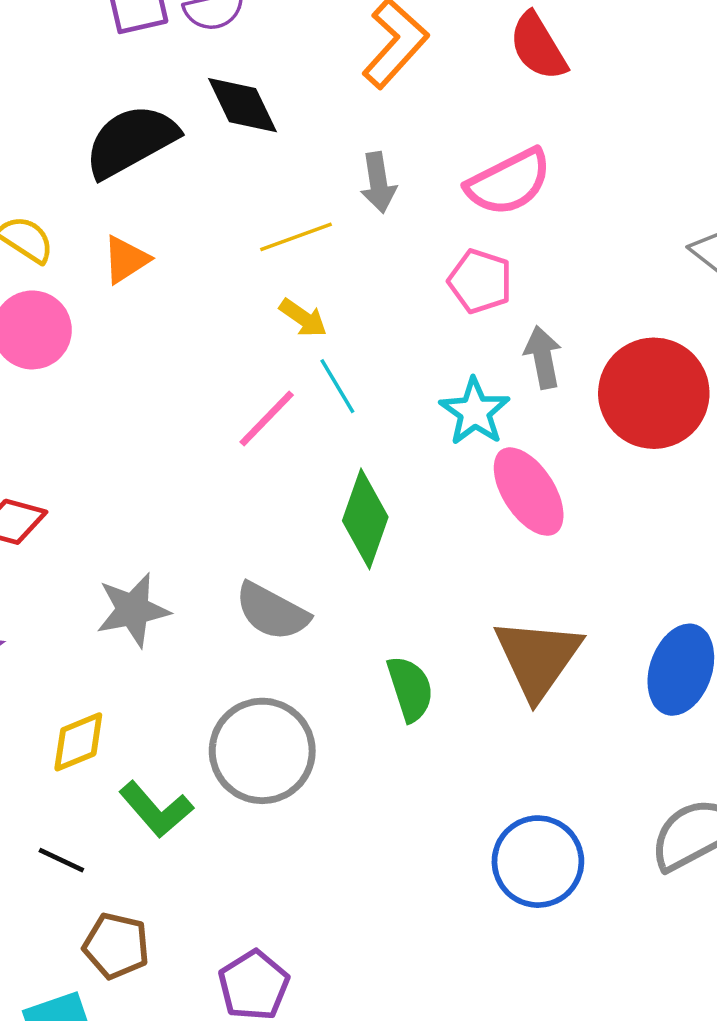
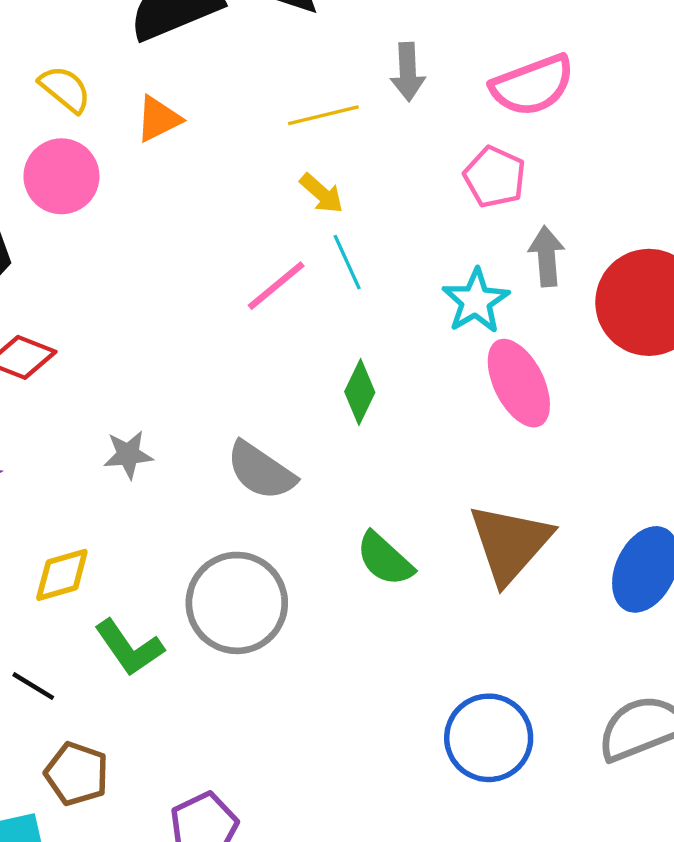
green diamond: (365, 519) -> (360, 392), size x0.7
gray star: (133, 610) -> (128, 455), size x0.7
green semicircle: (410, 689) -> (385, 559), turned 144

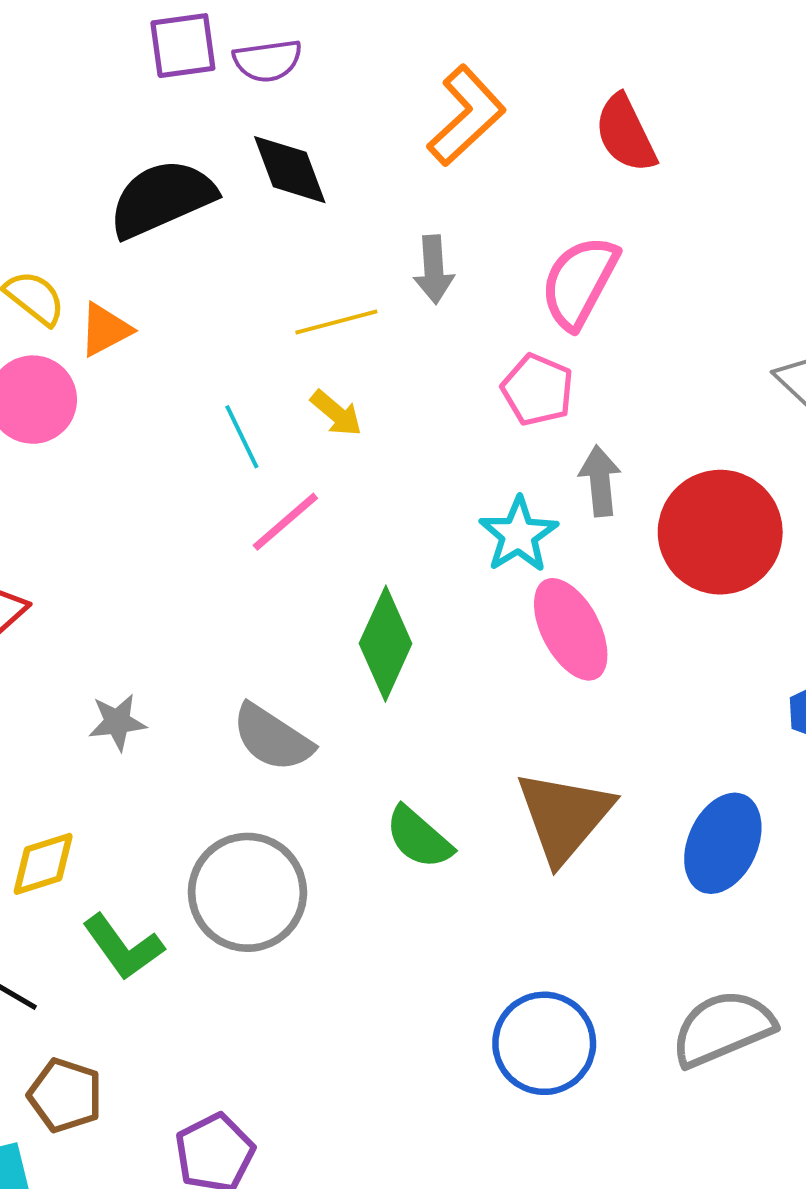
pink semicircle: (532, 85) -> (579, 282), turned 140
orange triangle: (158, 119) -> (105, 330), moved
cyan line: (347, 262) -> (242, 437), moved
green diamond: (360, 392) -> (386, 644), size x1.5

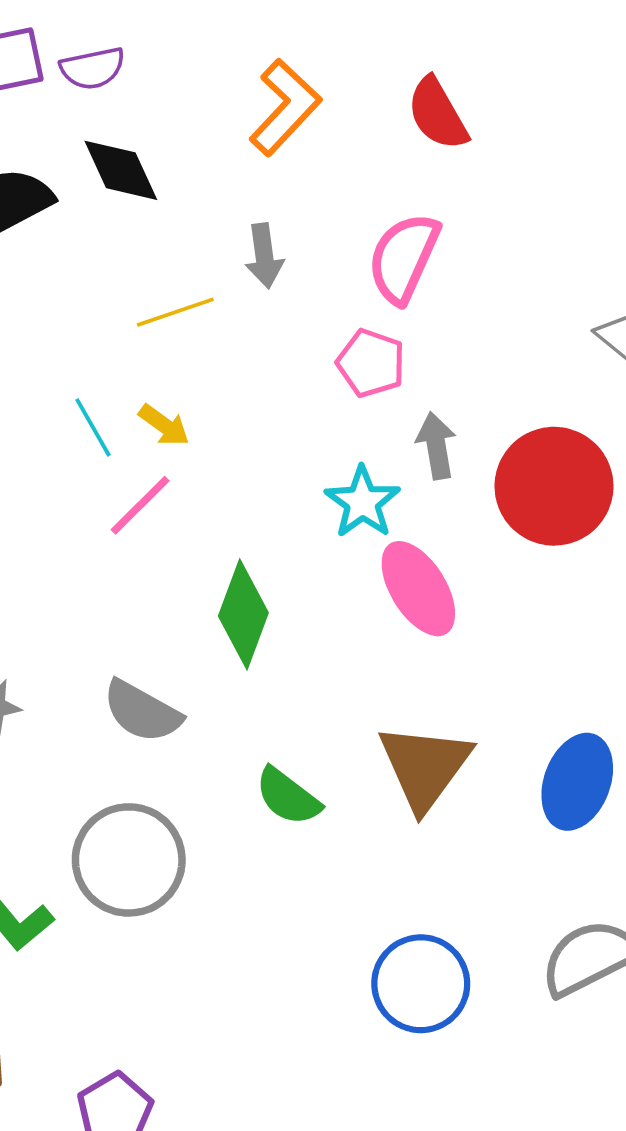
yellow arrow: (336, 413) -> (164, 425), moved

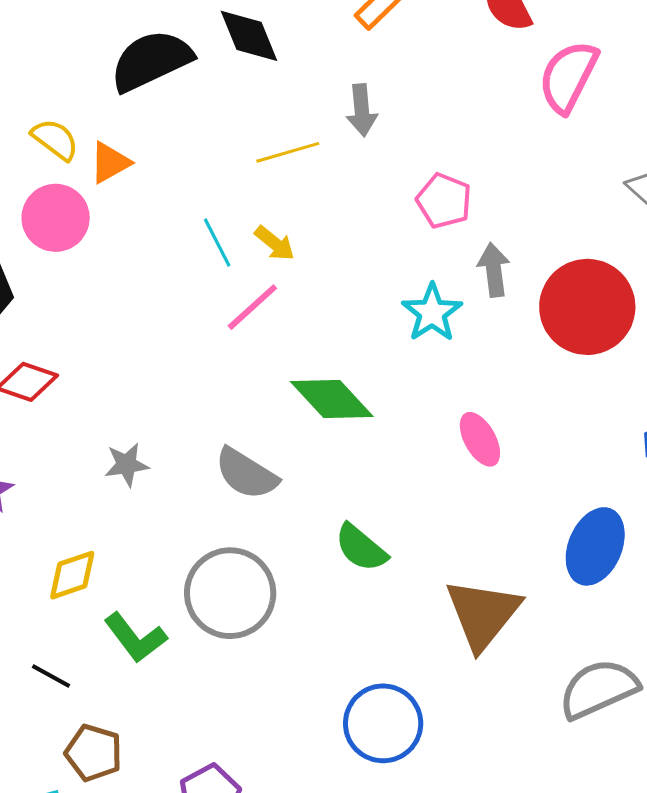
pink semicircle: (404, 258) -> (568, 77), moved
pink ellipse: (418, 589) -> (480, 439), moved, size x0.7
green diamond: (243, 614) -> (332, 399), turned -66
brown triangle: (425, 767) -> (483, 614), moved
blue circle: (421, 984) -> (383, 723), moved

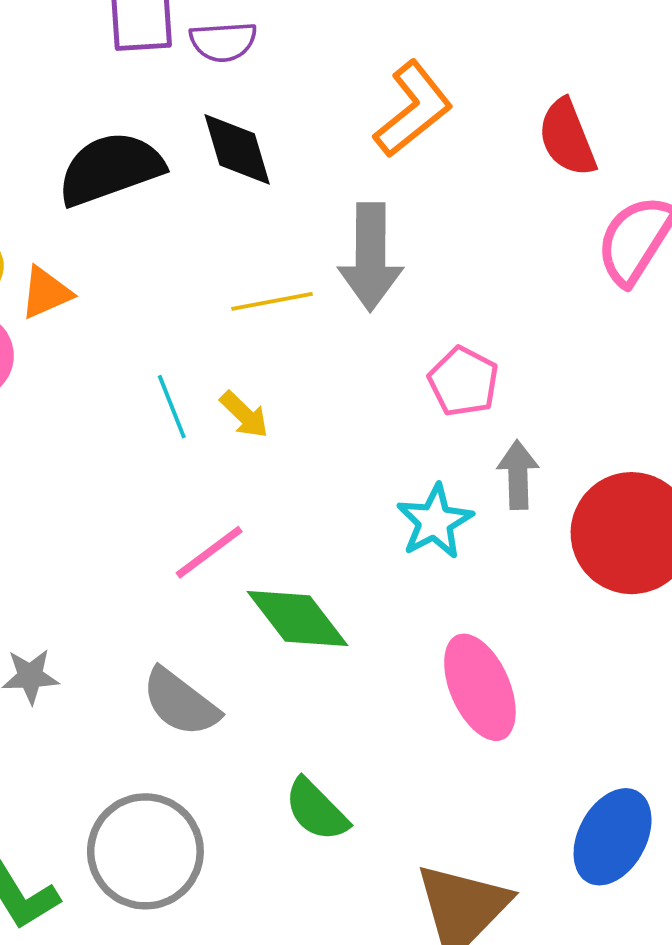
gray arrow: (362, 110) -> (371, 257), size x1.6
pink line: (252, 307) -> (209, 552), moved
pink ellipse: (480, 439) -> (480, 687), size x1.5

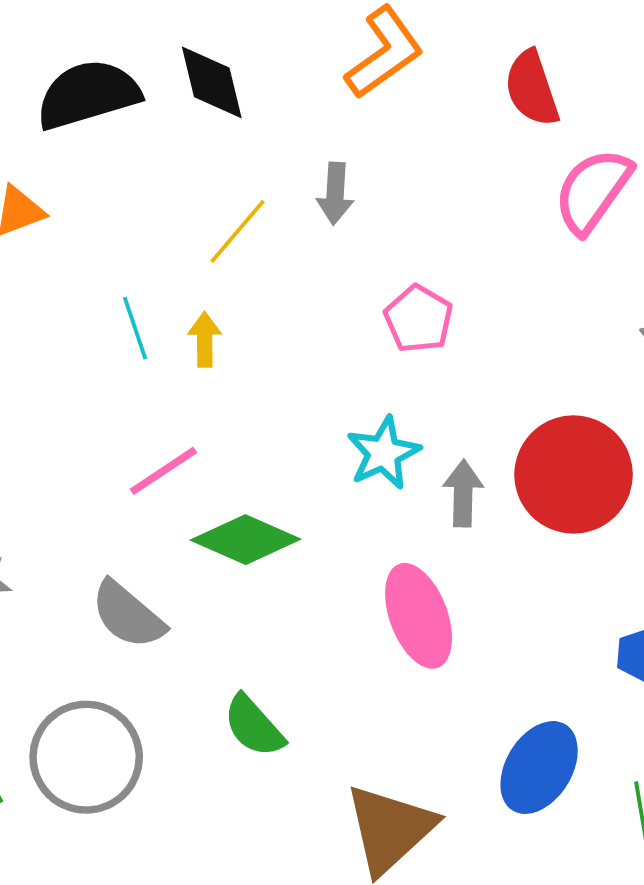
gray arrow: (371, 257) -> (335, 193), size x0.6
yellow line: (272, 301) -> (238, 231), turned -42
yellow arrow: (244, 415) -> (205, 340), turned -138
gray arrow: (518, 475) -> (463, 493), moved
green diamond: (298, 618) -> (246, 540), turned -32

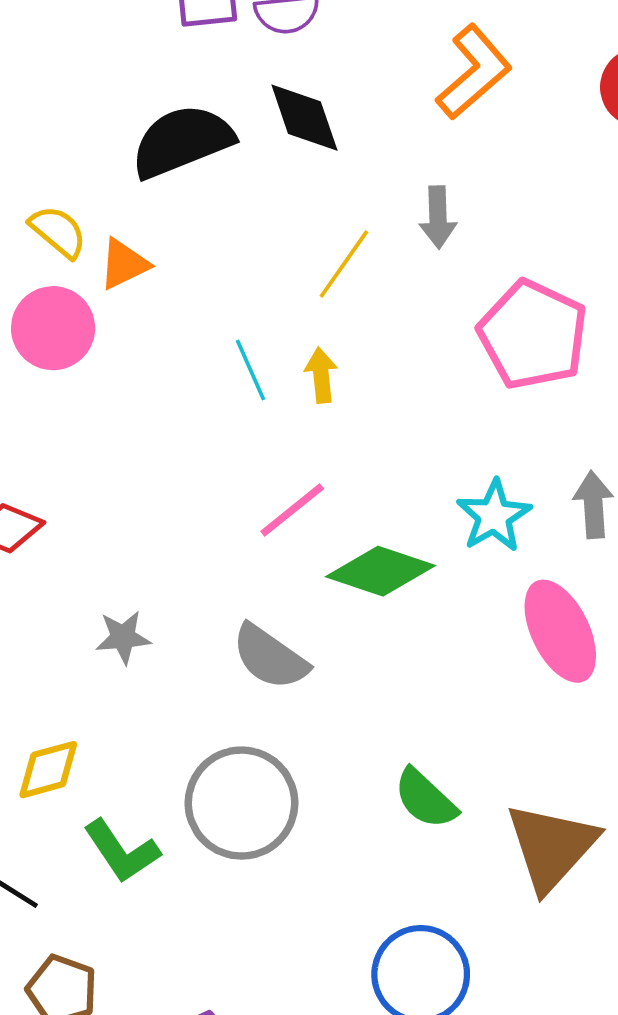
pink pentagon: (419, 319) -> (533, 335), size x1.6
cyan star: (383, 453) -> (494, 516), moved
green semicircle: (254, 726) -> (425, 799), moved

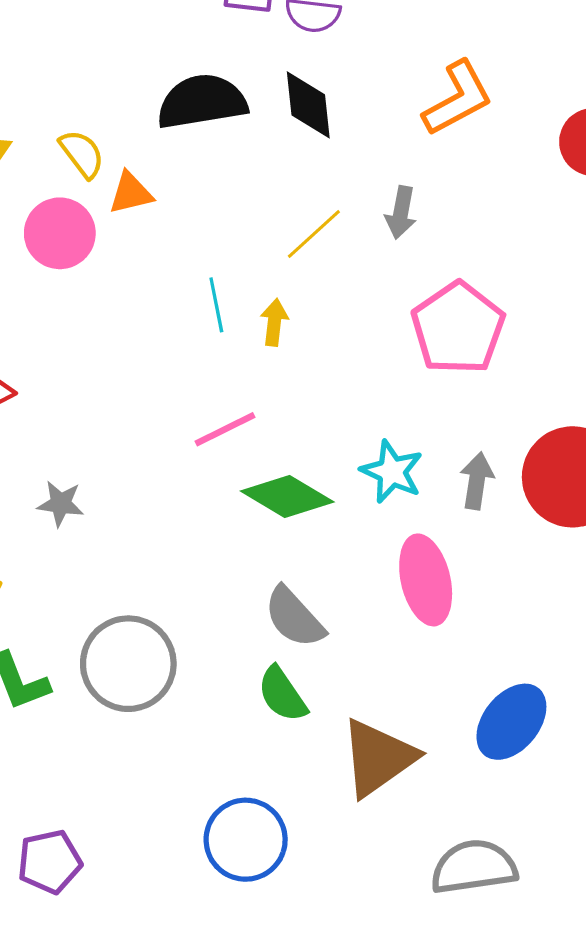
cyan star: (494, 516) -> (392, 472), turned -30
gray semicircle: (270, 657) -> (294, 617), moved

